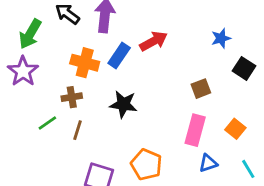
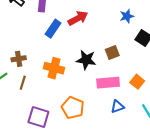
orange cross: (85, 63) -> (54, 68), moved
black star: (123, 104) -> (86, 60), moved
pink rectangle: (195, 130) -> (108, 83), turned 70

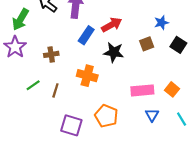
brown square: (112, 53) -> (147, 44), moved
brown cross: (19, 59) -> (51, 54), moved
black star: (86, 60) -> (114, 52), moved
blue triangle: (117, 107) -> (152, 115), turned -40

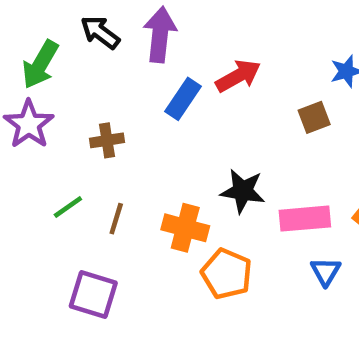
black star: (114, 52) -> (243, 191), moved
orange cross: (87, 76) -> (185, 228), moved
purple square: (71, 125) -> (93, 295), moved

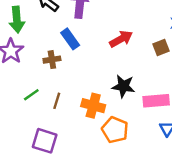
green arrow: (40, 64) -> (17, 20), turned -35
red arrow: (238, 76) -> (121, 39), moved
blue rectangle: (183, 99) -> (70, 39), moved, turned -70

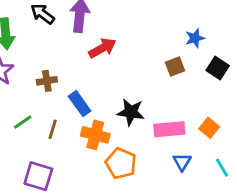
blue rectangle: (70, 39) -> (80, 104), moved
red arrow: (121, 39) -> (102, 48), moved

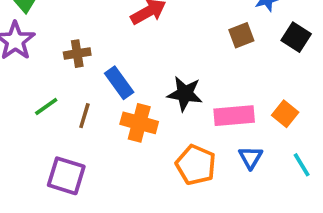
orange pentagon: (121, 163) -> (196, 165), moved

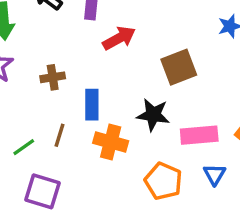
brown square: (241, 35) -> (179, 67), moved, size x1.5
blue rectangle: (119, 83) -> (92, 105), turned 36
green line: (46, 106) -> (24, 147), moved

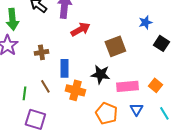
brown line: (60, 135) -> (45, 86), turned -48
green line: (24, 147) -> (24, 93), turned -48

